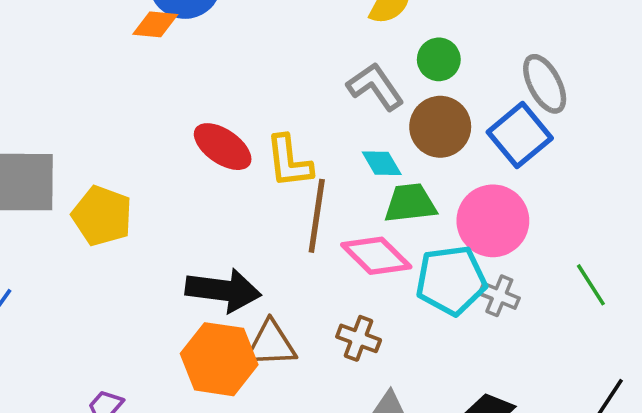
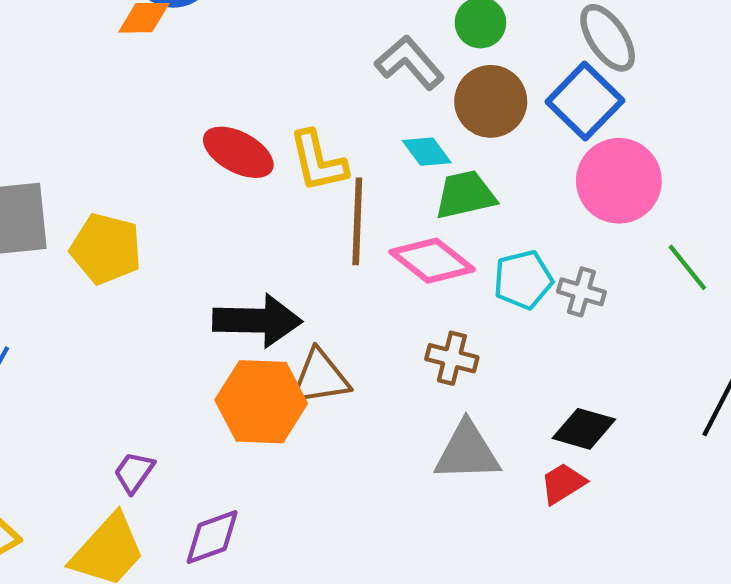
pink circle: (493, 221) -> (619, 181), moved
cyan pentagon: (451, 280) -> (523, 280), size x0.7
brown cross: (359, 338) -> (452, 358), moved

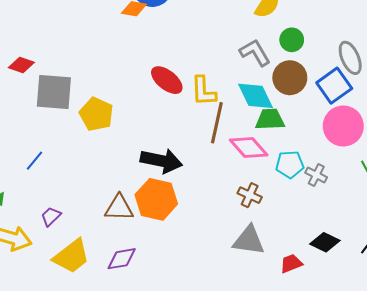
cyan diamond: (427, 152) -> (255, 96), size x1.6
brown triangle: (320, 377) -> (119, 208), moved
black diamond: (584, 429) -> (325, 242), moved
purple trapezoid: (134, 472) -> (51, 216), moved

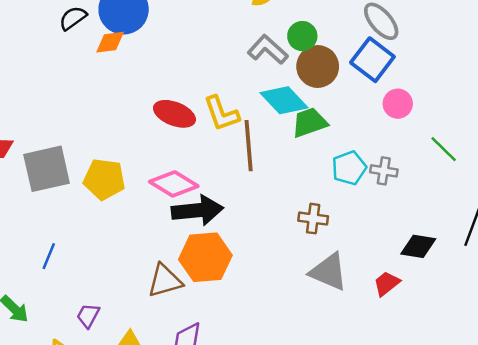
green circle: (292, 40) -> (302, 36), moved
pink circle: (343, 126) -> (398, 104), size x0.6
pink diamond: (249, 148) -> (174, 184), moved
gray triangle: (249, 240) -> (329, 272), turned 32

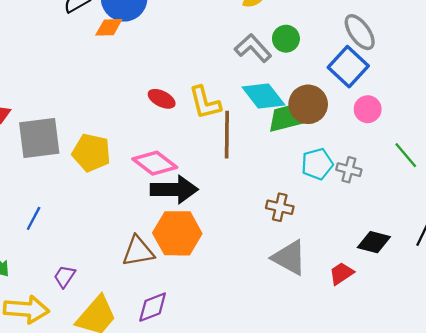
brown circle: (318, 66) -> (308, 104), moved
red ellipse: (174, 114) -> (162, 99), size x0.7

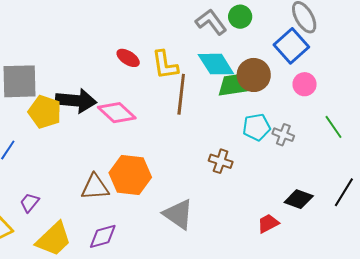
yellow pentagon: (91, 153) -> (45, 112), moved
black arrow: (174, 190) -> (76, 101), moved
gray triangle: (289, 258) -> (178, 214), moved

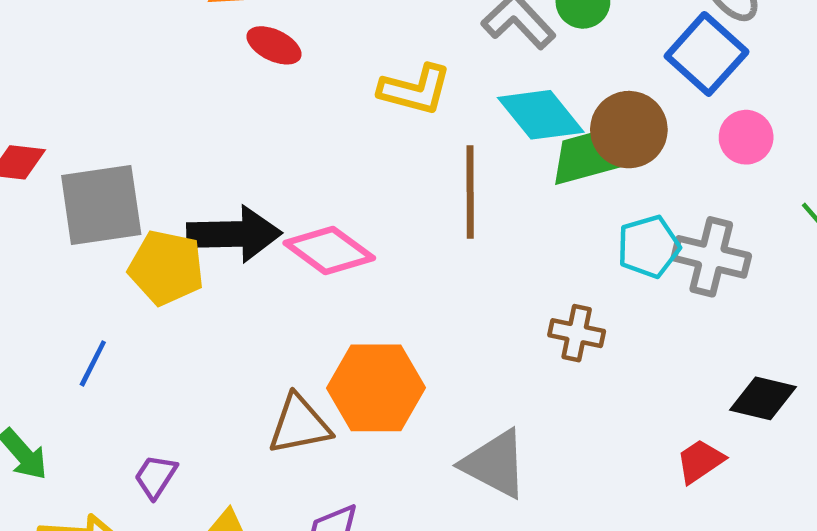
red ellipse: (128, 58) -> (274, 45), moved
yellow L-shape: (165, 65) -> (415, 90), moved, turned -60
gray cross: (283, 135) -> (711, 257), size x1.5

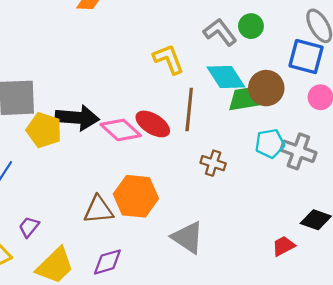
red ellipse: (274, 45) -> (153, 124), moved, size x1.4
blue square: (707, 54) -> (306, 57), turned -33
yellow L-shape: (415, 90) -> (168, 59), turned -132
brown cross: (577, 333) -> (213, 163), moved

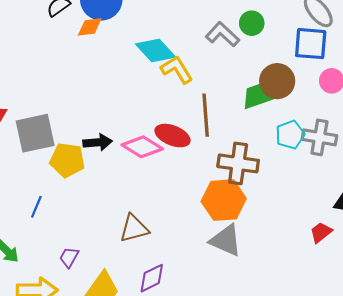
cyan diamond: (226, 77) -> (156, 51), moved
black arrow: (77, 118) -> (98, 142), size x0.7
brown cross: (213, 163) -> (238, 163), size x1.6
orange hexagon: (136, 196) -> (224, 200), moved

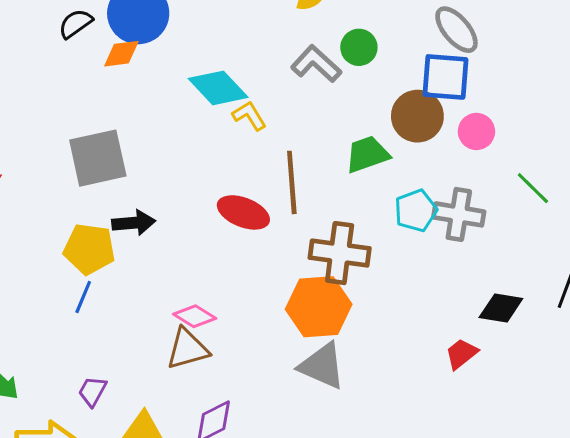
yellow L-shape: (177, 70) -> (249, 116), size x0.7
brown circle: (277, 81) -> (417, 116), moved
gray square: (35, 133) -> (98, 158), moved
pink diamond: (142, 147) -> (195, 316), moved, size x0.7
blue line: (36, 207) -> (83, 297), moved

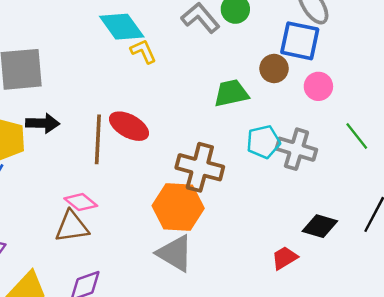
brown circle: (417, 116) -> (274, 69), size x0.7
brown line: (292, 182) -> (98, 139), moved

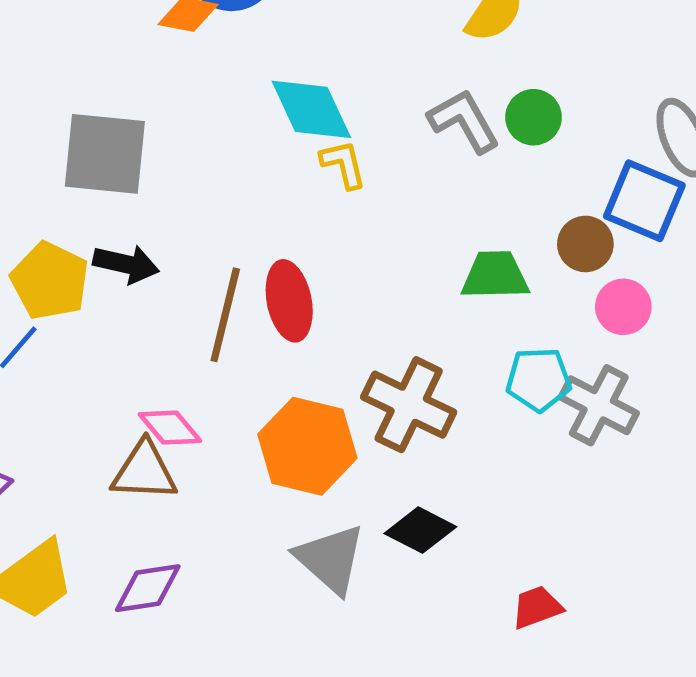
pink circle: (318, 86) -> (623, 307), moved
red ellipse: (129, 126) -> (289, 301), turned 39
orange hexagon: (178, 207) -> (307, 446), moved
black diamond: (320, 226) -> (420, 530), moved

